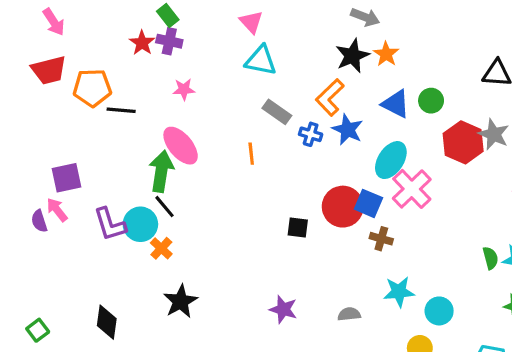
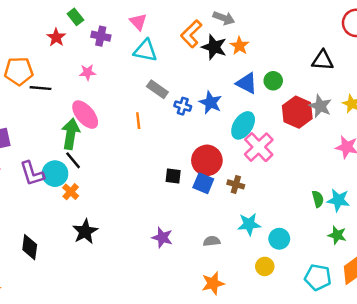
purple cross: (169, 41) -> (101, 36), moved
black star: (352, 56) -> (214, 47), turned -30
orange L-shape: (330, 97) -> (191, 34), moved
blue square: (368, 203) -> (203, 183), moved

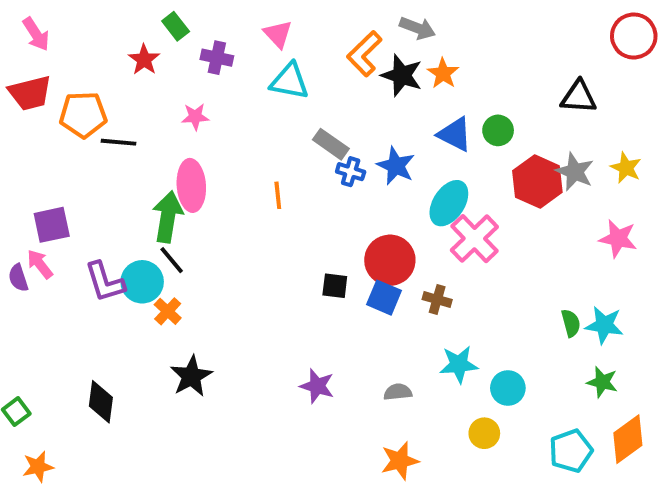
gray rectangle: (157, 89) -> (331, 144), moved
pink ellipse: (85, 115) -> (191, 185), turned 36
cyan pentagon: (318, 277) -> (571, 451), turned -30

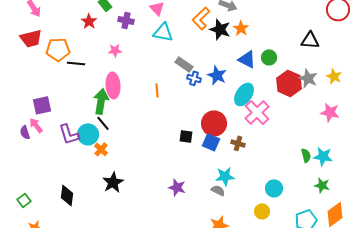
cyan star: (459, 364) -> (225, 176), moved
gray semicircle: (398, 392) -> (218, 190), turned 32

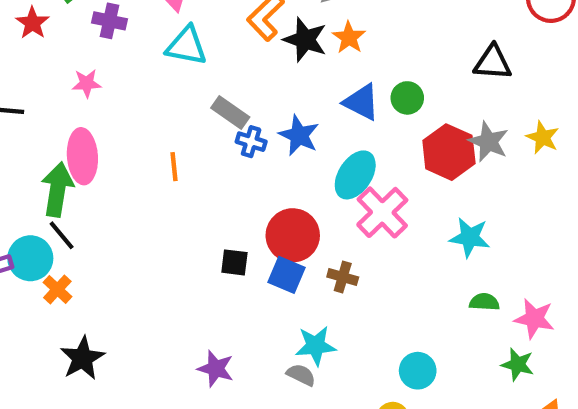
pink star: (330, 112) -> (534, 319), moved
green semicircle: (306, 155) -> (484, 302), turned -72
cyan star: (323, 156) -> (470, 237), moved

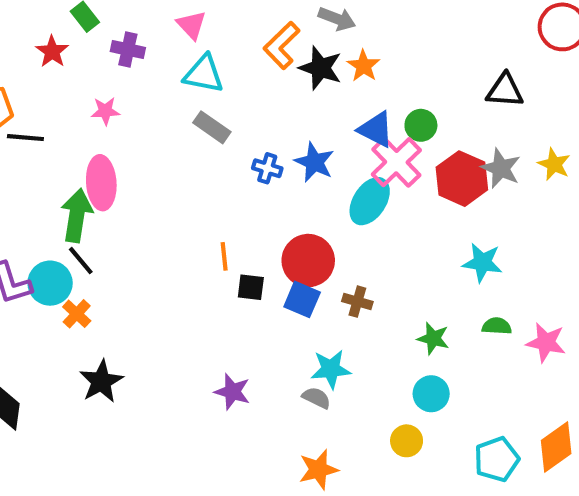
gray rectangle: (230, 112) -> (212, 127), moved
orange line: (174, 167) -> (224, 256), moved
pink cross: (382, 212) -> (396, 162), moved
green star: (518, 364) -> (433, 338), moved

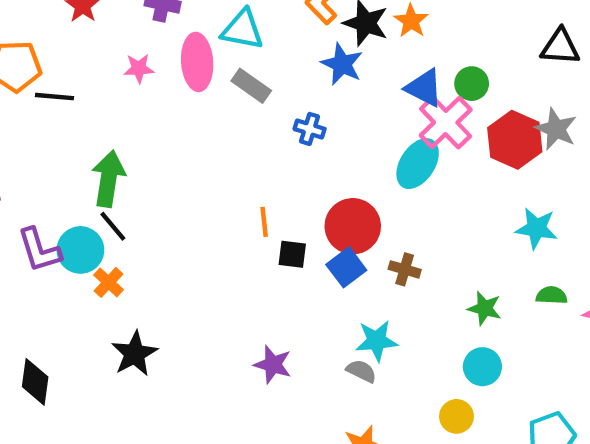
blue star: (314, 162) -> (342, 64), moved
pink ellipse: (101, 183) -> (197, 62), moved
blue square: (302, 299) -> (346, 267), turned 30

